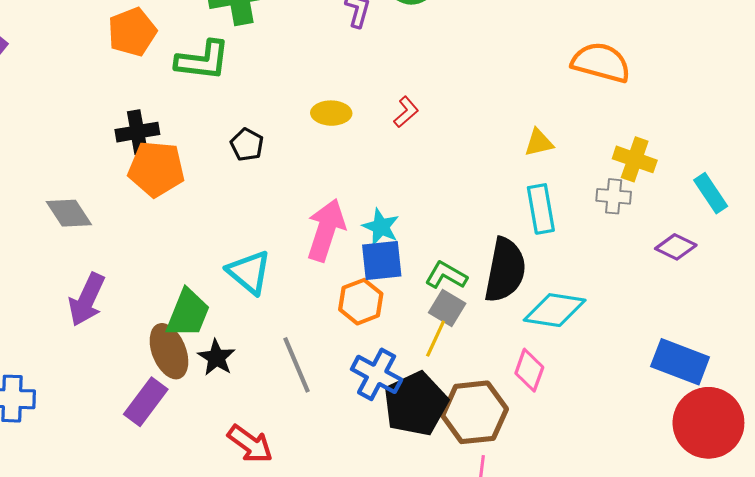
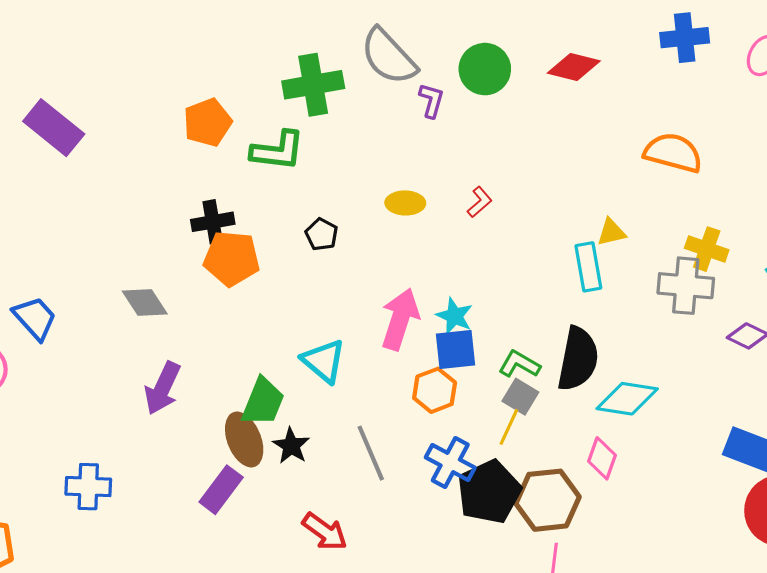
gray cross: (614, 196) -> (686, 286), size x1.6
cyan rectangle: (541, 209) -> (588, 267), moved

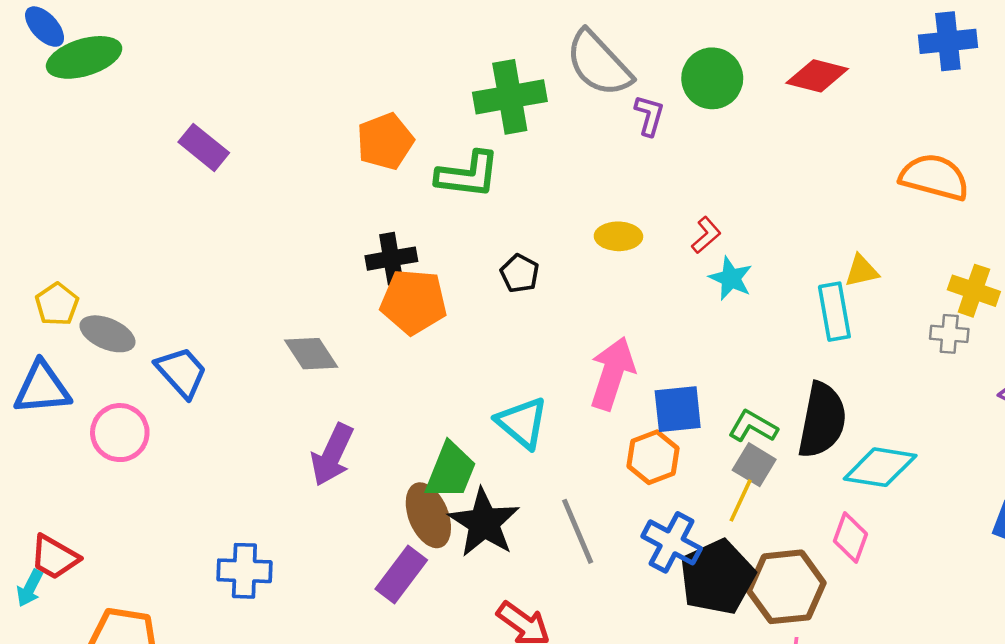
purple rectangle: (54, 128) -> (204, 147), size x0.7
gray cross: (686, 286) -> (949, 334), size x0.6
cyan star: (454, 316) -> (731, 278), moved
black star: (291, 446) -> (484, 523), size x1.6

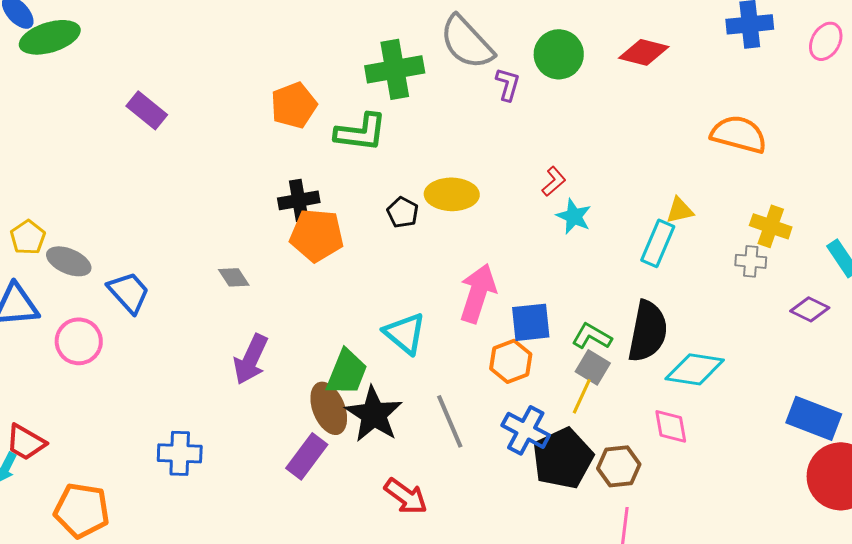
yellow ellipse: (618, 236) -> (452, 194), moved, size x1.4
cyan rectangle: (834, 312) -> (658, 243), turned 33
gray diamond: (311, 354) -> (234, 277), size x0.7
pink diamond: (850, 537) -> (671, 426), turned -30
brown hexagon: (786, 587) -> (619, 466), size x0.7

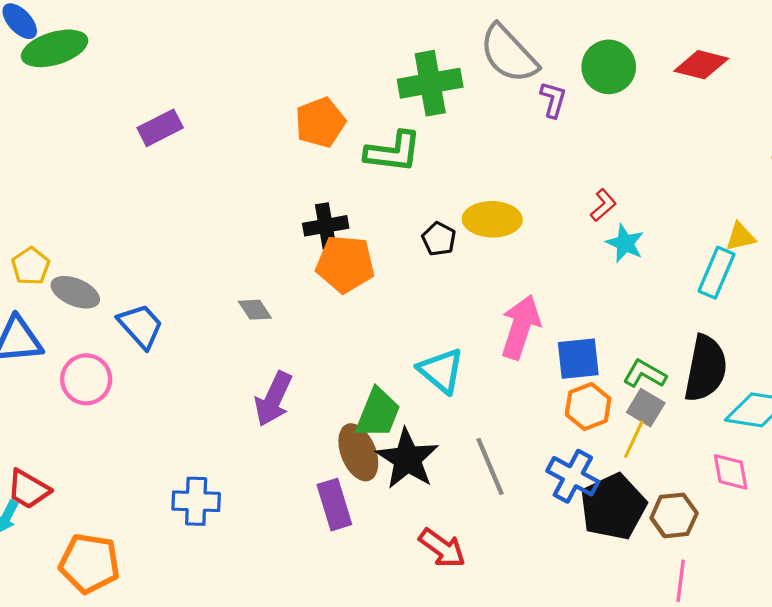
purple rectangle: (147, 110) -> (160, 128), turned -66
orange hexagon: (511, 361) -> (588, 407), moved
purple rectangle: (307, 456) -> (334, 505), turned -54

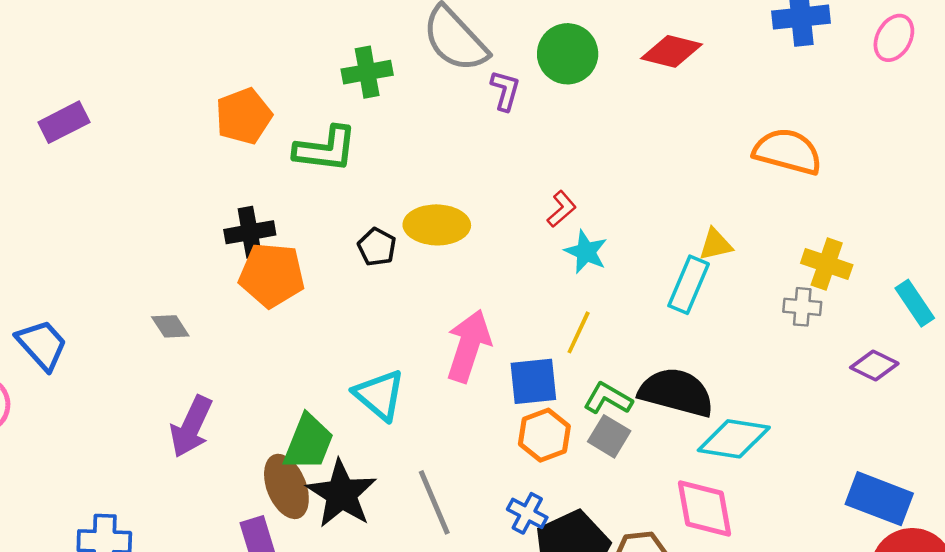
green cross: (430, 83) -> (367, 72), size x0.7
black semicircle: (706, 368) -> (676, 392), turned -86
yellow line: (634, 439) -> (579, 332), moved
pink diamond: (731, 472) -> (704, 508), size x1.4
blue cross: (573, 476) -> (527, 513), size x0.7

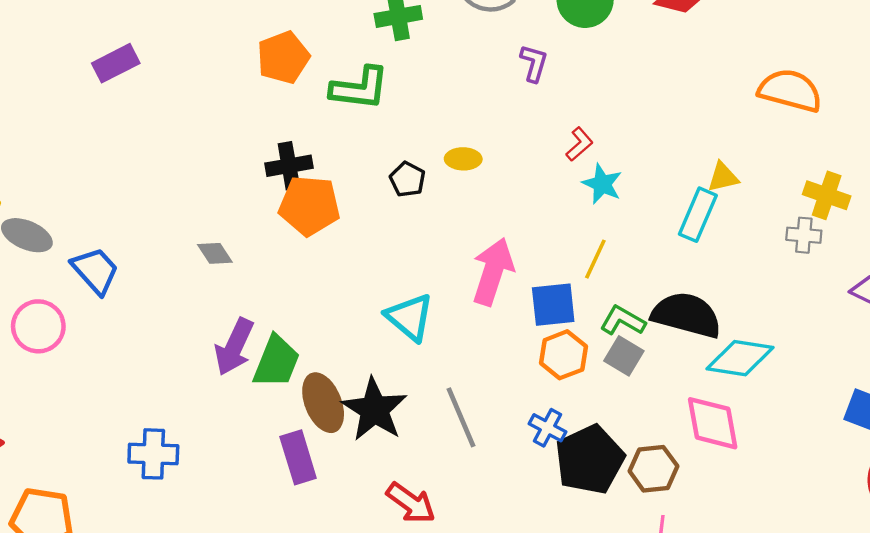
purple L-shape: (505, 90) -> (534, 63), moved
yellow ellipse: (437, 225) -> (463, 159), size x0.6
green trapezoid: (308, 442) -> (276, 362), moved

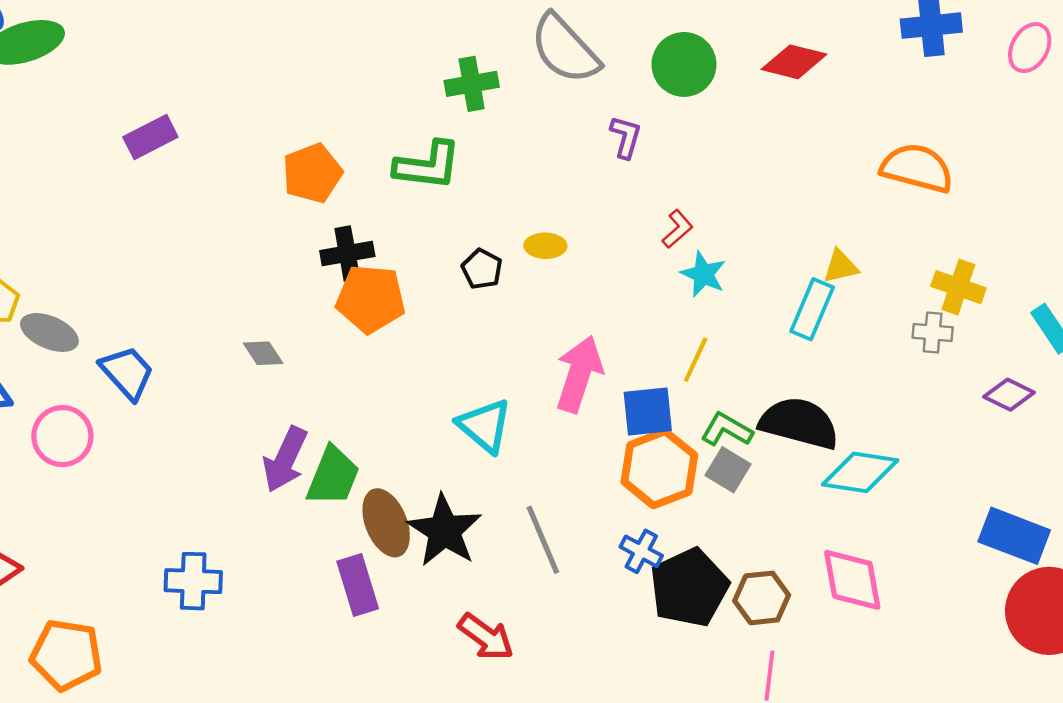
orange pentagon: (283, 57) -> (312, 173), moved
orange hexagon: (563, 355) -> (659, 468), size x1.4
pink diamond: (713, 423) -> (852, 580), moved

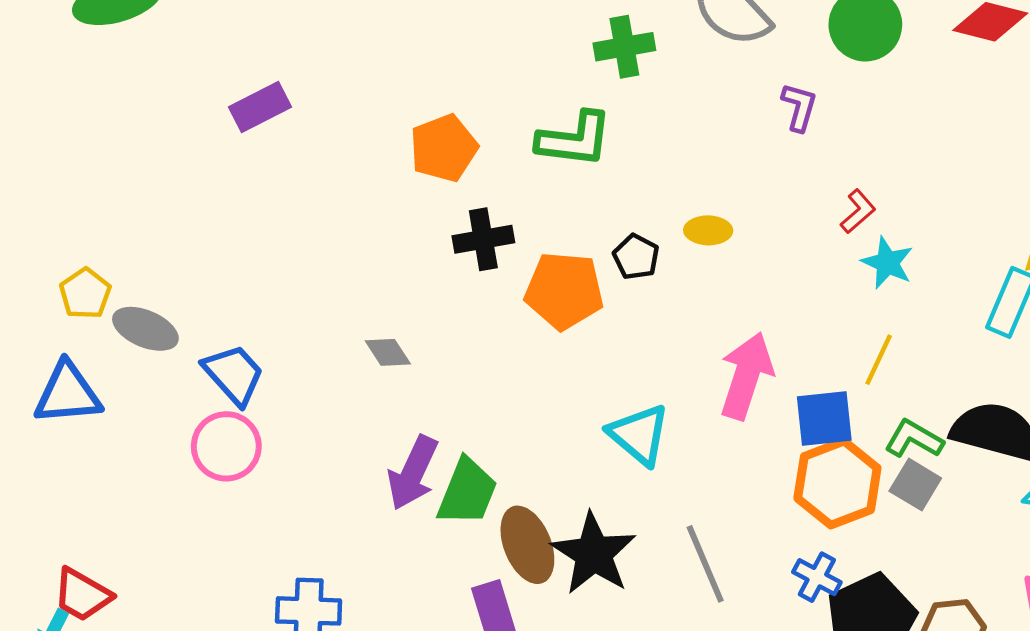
orange pentagon: (371, 299) -> (564, 291), moved
pink circle: (62, 436) -> (226, 446), moved

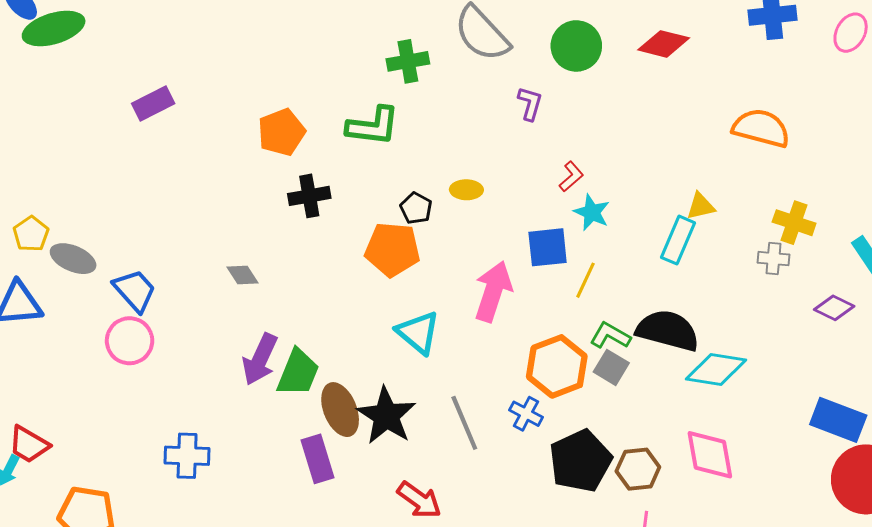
orange pentagon: (564, 291) -> (392, 249), moved
blue square: (824, 418) -> (548, 247), moved
blue cross: (817, 577) -> (526, 414), moved

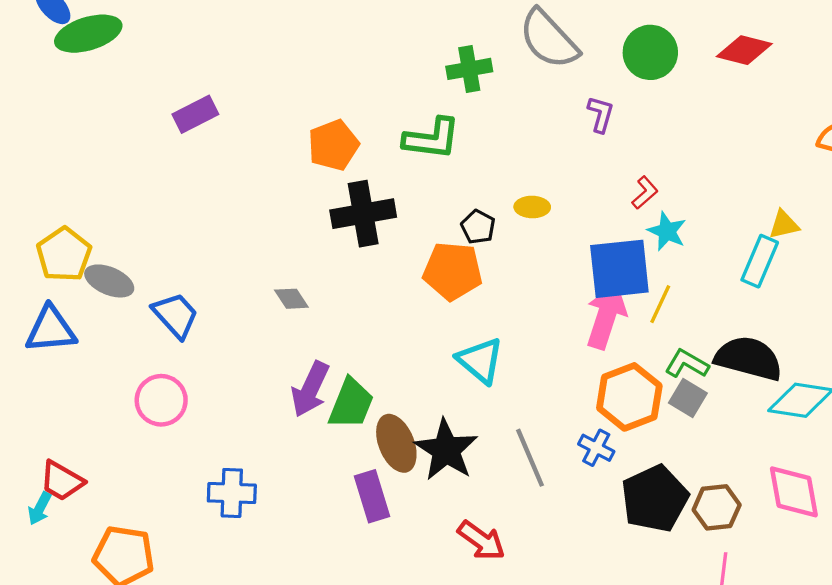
black cross: (309, 196) -> (363, 214), size x1.4
yellow pentagon: (31, 234) -> (64, 254), size x1.4
blue square: (548, 247) -> (619, 269), size x1.4
pink arrow: (493, 291) -> (606, 316), moved
pink circle: (130, 341) -> (161, 400), moved

